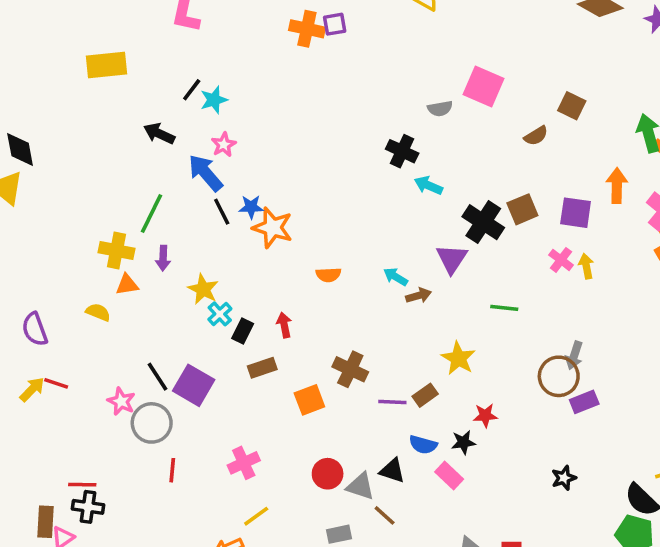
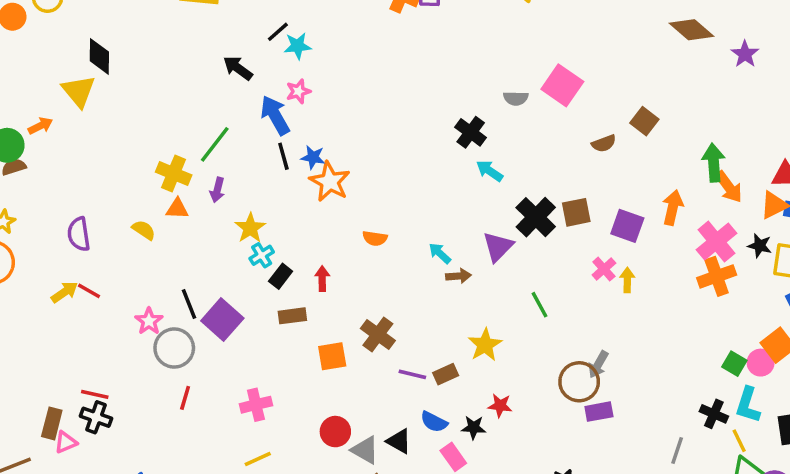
green line: (504, 308) -> (539, 305), turned 44

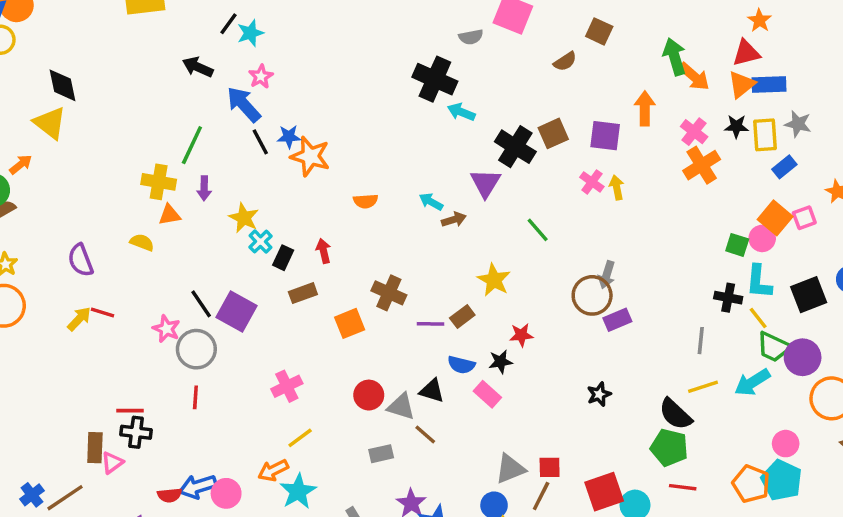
black cross: (471, 132) -> (435, 79), size x1.4
pink cross: (716, 241) -> (694, 132), size x0.7
red line: (185, 398) -> (195, 397), moved

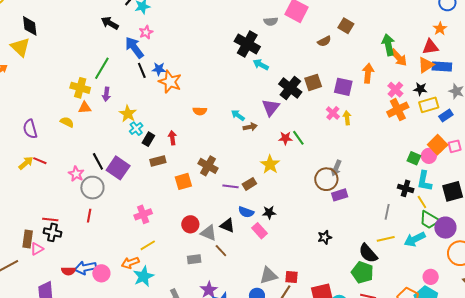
yellow rectangle: (765, 135) -> (429, 105), moved, turned 72
red star: (521, 335) -> (285, 138), moved

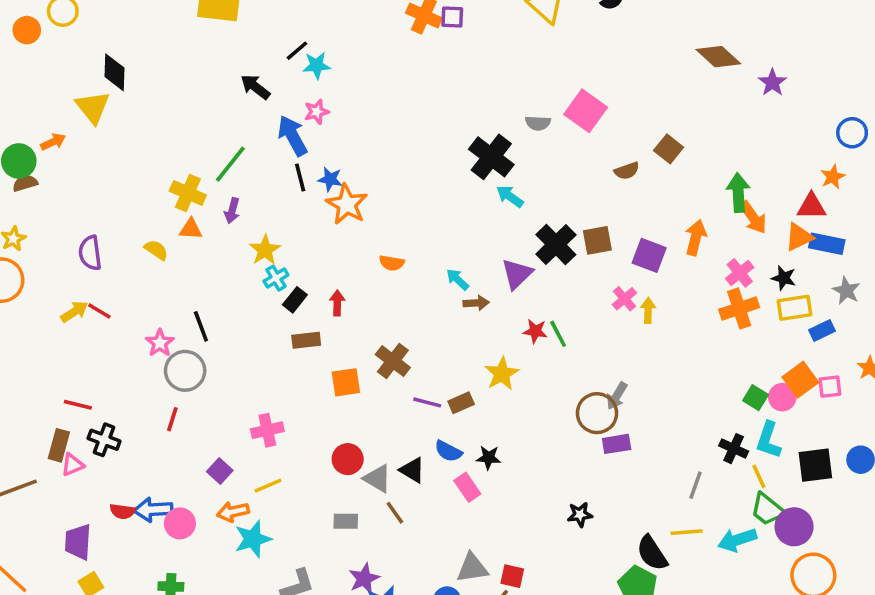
purple square: (118, 168) -> (220, 471), moved, size x0.6
red line: (50, 219) -> (78, 405), moved

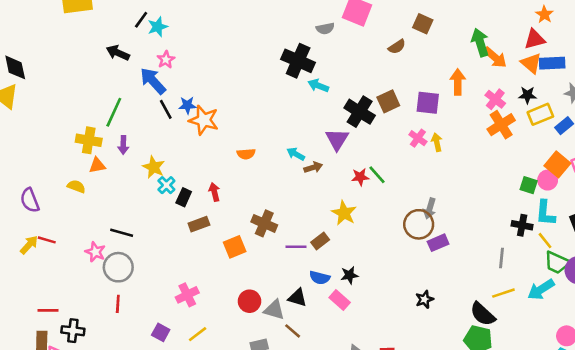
orange triangle: (799, 237) -> (531, 63), turned -40
black line: (201, 326) -> (122, 233), turned -40

